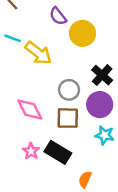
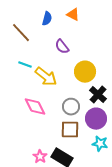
yellow circle: (82, 33) -> (85, 72), moved
pink diamond: (30, 109) -> (35, 107), moved

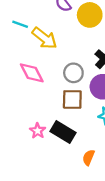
yellow circle: (85, 72) -> (90, 15), moved

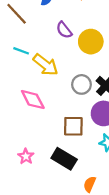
gray circle: (73, 73) -> (81, 84), moved
pink star: (38, 131) -> (26, 156), moved

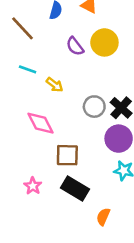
yellow circle: (91, 42) -> (104, 42), moved
yellow arrow: (46, 65) -> (55, 85), size x0.6
brown square: (73, 126) -> (67, 155), moved

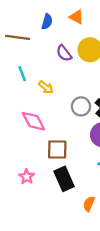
brown line: (22, 28) -> (18, 37), turned -40
cyan line: (28, 69) -> (22, 74), turned 49
black rectangle: (75, 189) -> (64, 179), turned 35

